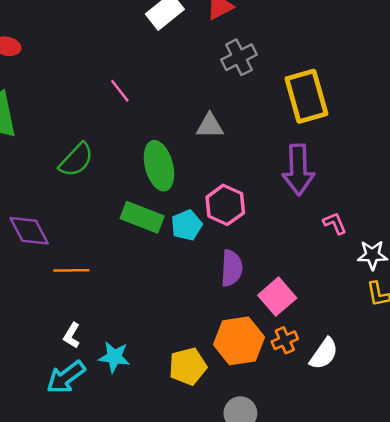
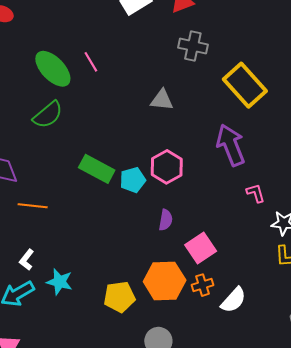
gray cross: (239, 57) -> (193, 46), turned 32
yellow rectangle: (306, 96) -> (245, 85), turned -33
green ellipse: (159, 166) -> (53, 69), moved, turned -36
purple arrow: (298, 170) -> (231, 145), turned 153
purple semicircle: (232, 268) -> (166, 220), size x0.7

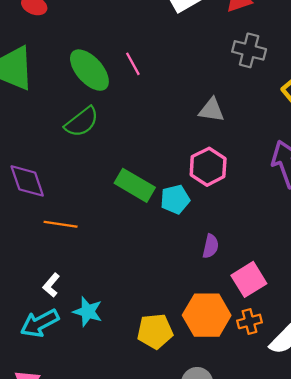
pink hexagon: (167, 167) -> (208, 167), moved

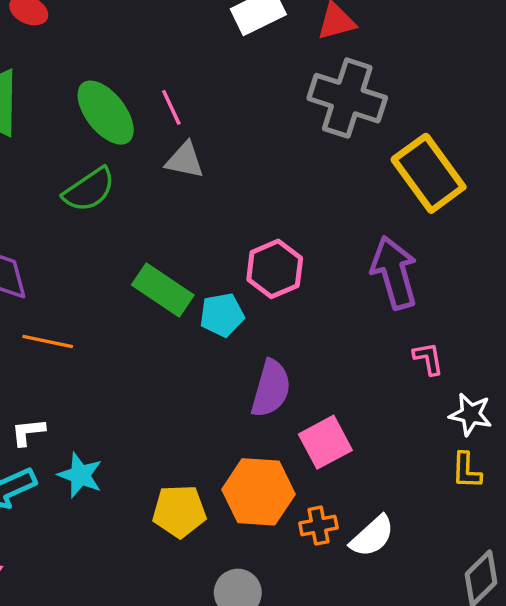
gray cross: (249, 50) -> (347, 98), size x1.5
gray triangle: (211, 110) -> (185, 160), moved
purple semicircle: (211, 246) -> (271, 389), size x1.6
white L-shape: (51, 285) -> (28, 432), turned 40
orange cross: (250, 321) -> (318, 526), moved

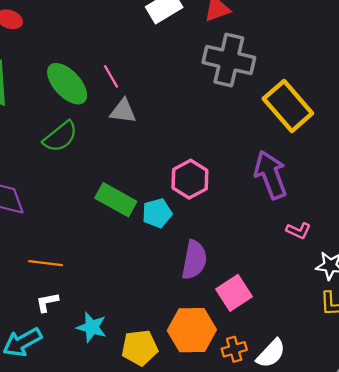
orange line: (48, 341) -> (46, 263), moved
pink L-shape: (428, 359) -> (298, 231), turned 130
white L-shape: (28, 432) -> (47, 302), moved
cyan star: (80, 475) -> (92, 327), moved

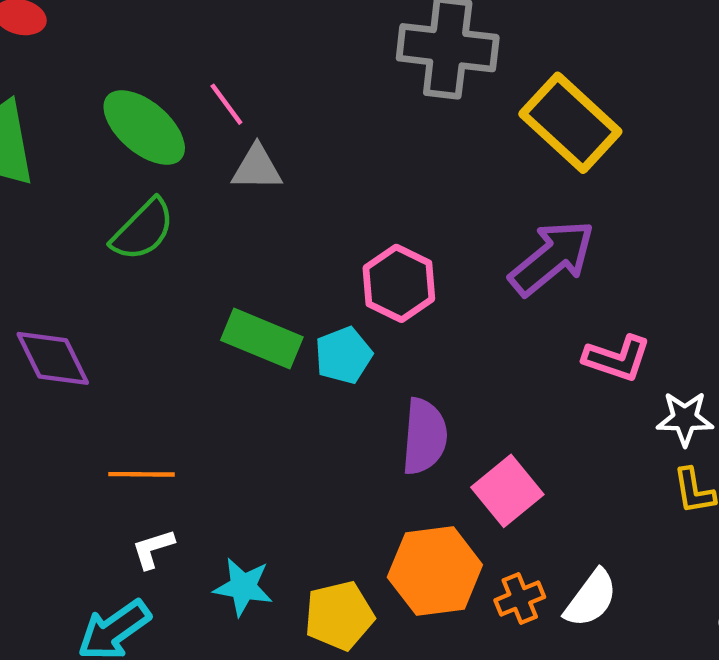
purple arrow: (271, 175) -> (552, 258), turned 78
pink L-shape: (298, 231) -> (617, 358), size x1.4

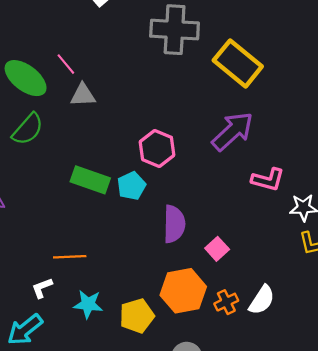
orange line: (141, 474) -> (70, 257), moved
pink square: (507, 491) -> (217, 249), size x0.7

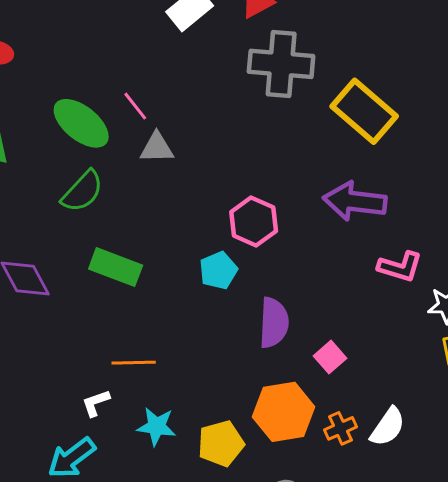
purple arrow: (233, 131) -> (355, 201), turned -132
green rectangle: (90, 180) -> (116, 267), moved

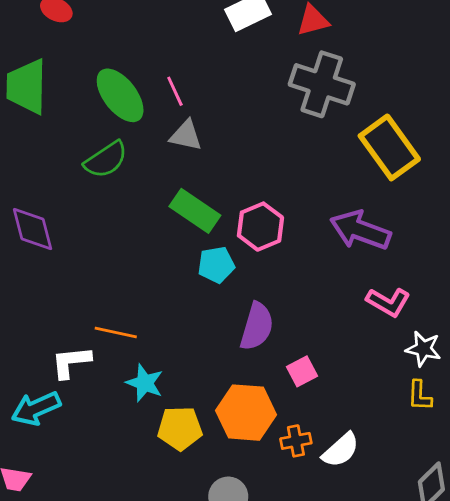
green rectangle: (116, 267) -> (195, 211), moved
white L-shape: (96, 403) -> (71, 362), size x1.4
cyan star: (156, 426) -> (145, 383), moved

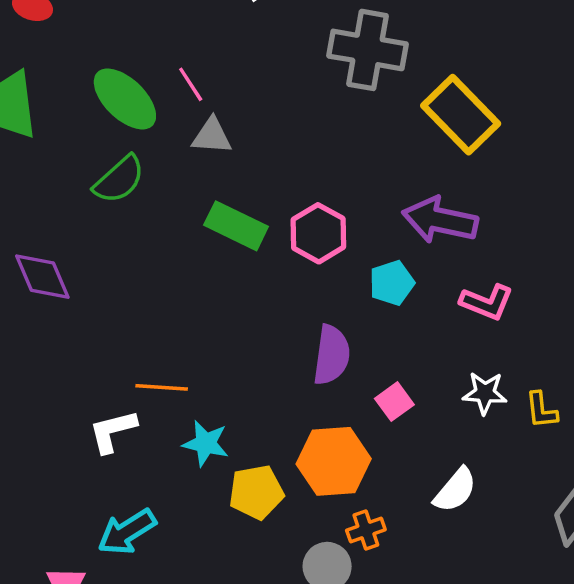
cyan pentagon: (216, 265) -> (392, 283), moved
white star: (423, 349) -> (485, 393), moved
cyan arrow: (36, 408) -> (127, 532), moved
orange cross: (296, 441) -> (366, 530), moved

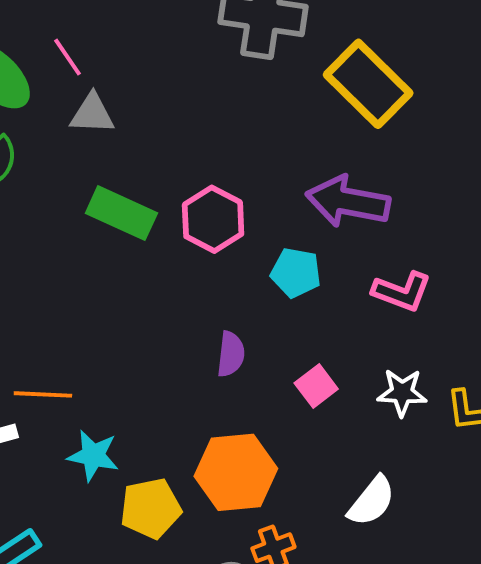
cyan pentagon: (392, 283) -> (296, 273), turned 30
purple semicircle: (332, 355) -> (231, 354), size x0.7
pink square: (394, 402) -> (316, 386), moved

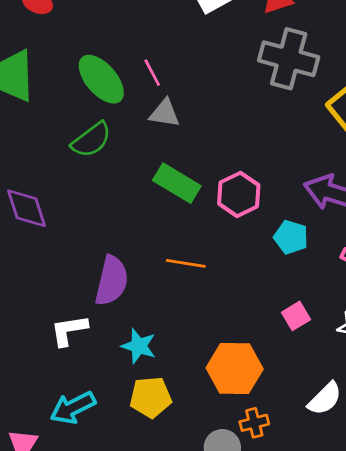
purple semicircle: (231, 354) -> (112, 281), moved, size x1.6
orange line: (43, 394) -> (186, 263), moved
yellow pentagon: (151, 508) -> (151, 397), moved

